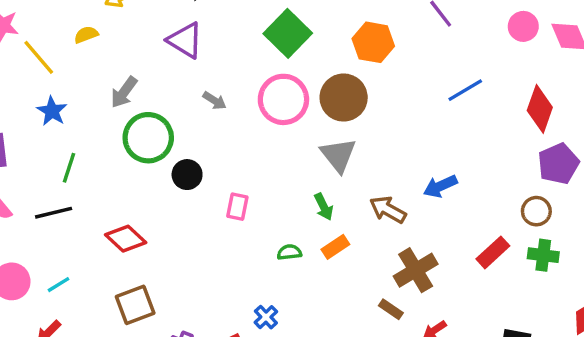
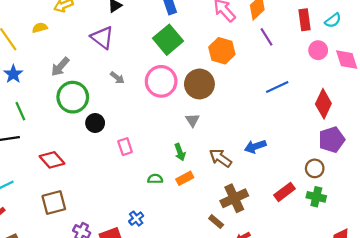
gray triangle: (338, 155) -> (192, 120), size x0.6
green line: (69, 168) -> (20, 111), turned -48
pink rectangle: (237, 207) -> (125, 147), turned -35

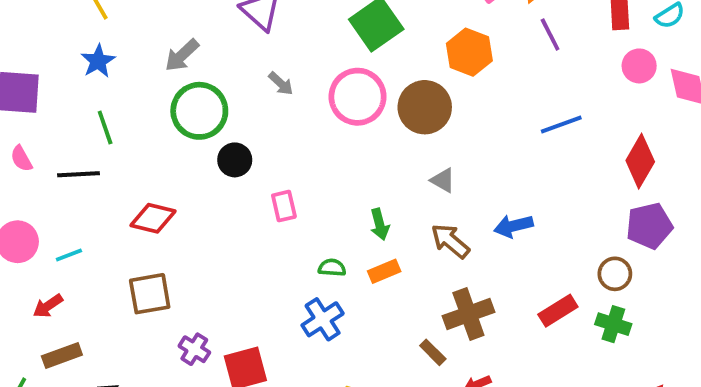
gray triangle: (192, 120) -> (443, 180), moved, turned -32
red diamond: (52, 160) -> (153, 218), turned -40
blue cross: (136, 219) -> (323, 319), moved, size x1.5

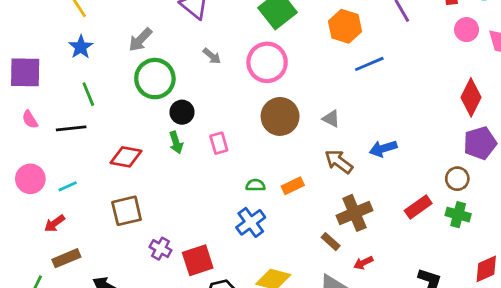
brown circle: (425, 107) -> (280, 116), moved
blue line: (561, 125) -> (369, 64), moved
green arrow: (380, 224) -> (176, 142), moved

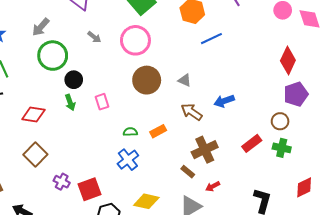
brown square: (127, 211) -> (35, 155), turned -30

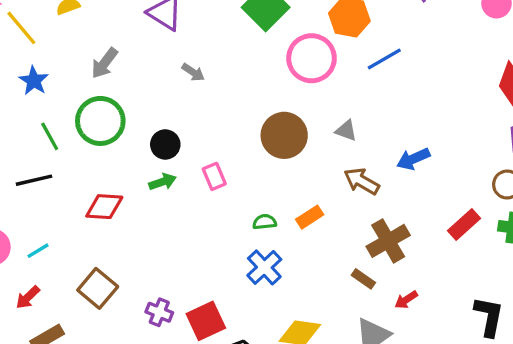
pink circle: (135, 40) -> (312, 58), moved
green circle: (53, 56) -> (100, 121), moved
green arrow: (70, 102) -> (162, 182), turned -84
brown square: (35, 155) -> (98, 288), moved

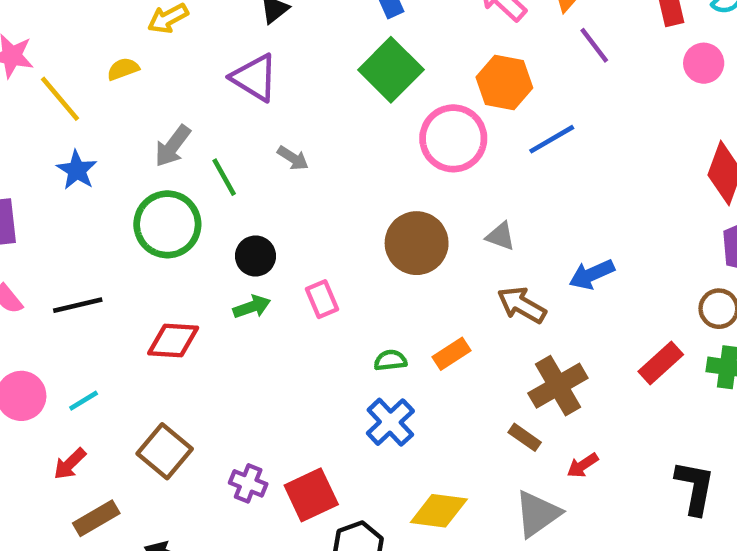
green line: (50, 136) -> (224, 177), moved

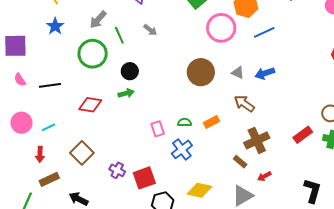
blue arrow: (592, 274) -> (265, 73), moved
pink rectangle: (322, 299) -> (158, 129), moved
red arrow: (70, 464) -> (40, 154), turned -49

